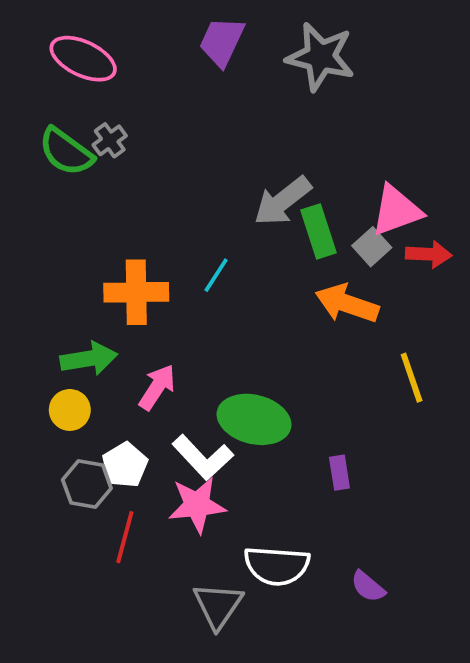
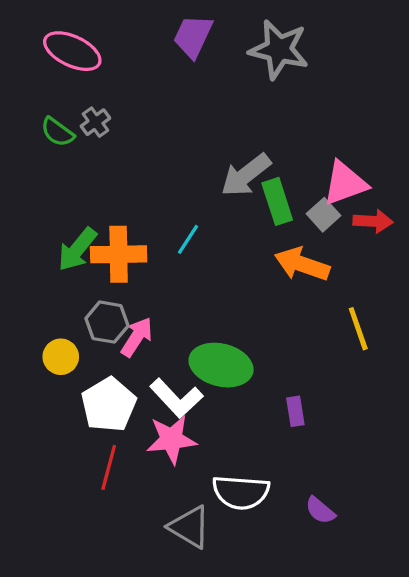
green semicircle: (66, 152) -> (57, 132), size x0.7
green arrow: (89, 359) -> (77, 249), moved, turned 138
white pentagon: (125, 465) -> (109, 405), size x1.4
gray hexagon: (87, 484) -> (107, 322), moved
gray triangle: (218, 606) -> (190, 527), turned -33

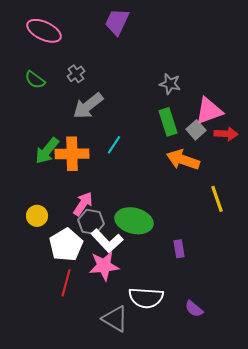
gray star: (279, 49) -> (170, 84), moved, size x0.6
gray cross: (95, 122) -> (76, 74), moved
gray arrow: (246, 175) -> (88, 106), moved
gray hexagon: (107, 322) -> (91, 222), moved

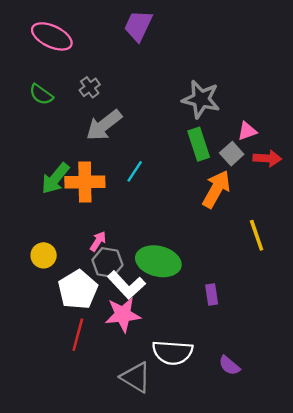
gray star: (170, 84) -> (201, 99), size x1.5
pink triangle: (209, 111) -> (247, 131), size x0.6
orange arrow: (183, 160) -> (216, 189), turned 100
pink arrow: (83, 204) -> (98, 241), size x0.7

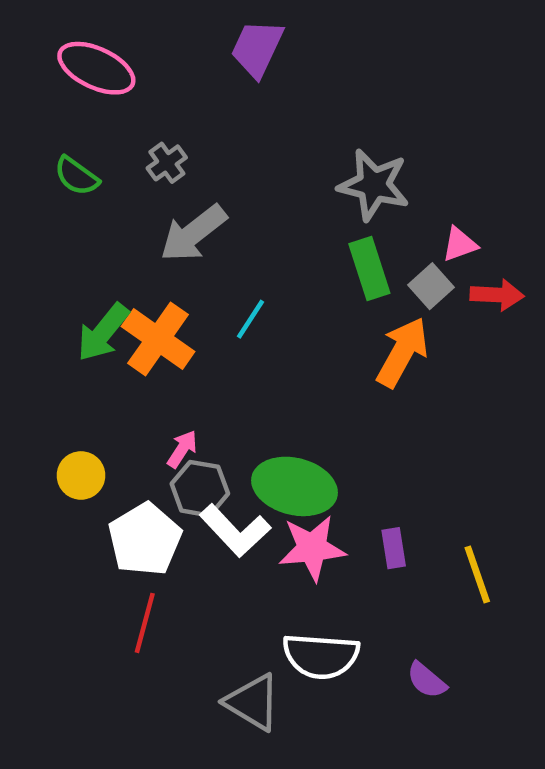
orange cross: (85, 182) -> (158, 339), turned 36
yellow line: (257, 235) -> (477, 575), moved
pink star: (123, 315) -> (312, 548), moved

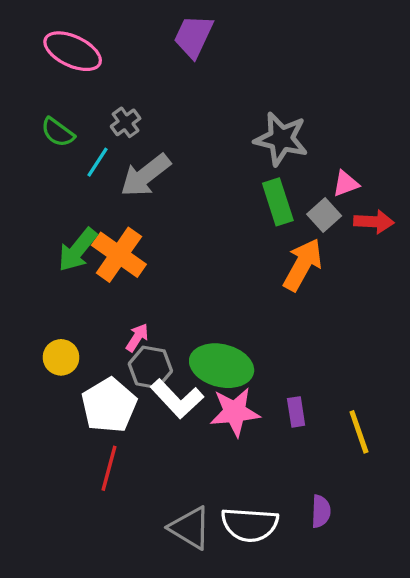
cyan line: (250, 319) -> (97, 162), moved
white semicircle: (321, 656) -> (250, 525), moved
purple semicircle: (427, 680) -> (321, 511), turned -128

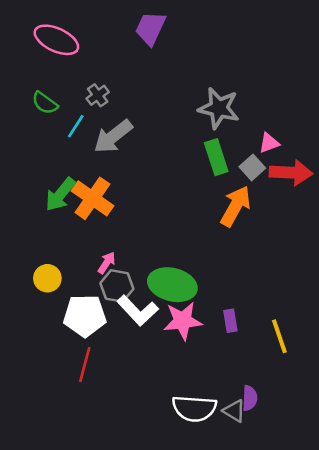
red arrow: (374, 222) -> (291, 173), size x1.4
white pentagon: (109, 405) -> (85, 316), turned 30
gray triangle: (190, 528) -> (234, 411), moved, size x0.7

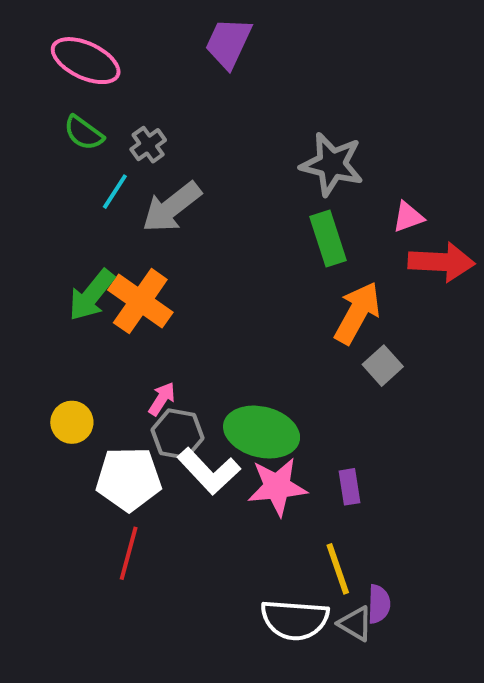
green semicircle: (45, 103) -> (84, 133), moved
gray square: (252, 167) -> (383, 366), moved
yellow line: (279, 336) -> (338, 569), moved

